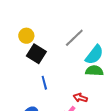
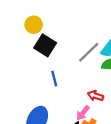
gray line: (74, 38) -> (89, 52), moved

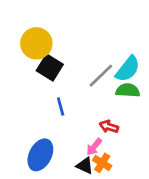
yellow circle: (34, 25) -> (36, 43), size x1.5

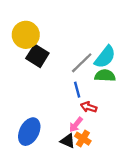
blue line: (61, 106) -> (77, 90), moved

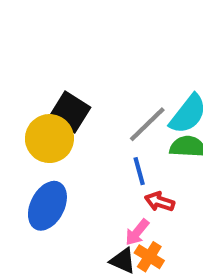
yellow circle: (26, 35) -> (49, 139), moved
blue ellipse: (29, 132) -> (47, 206), moved

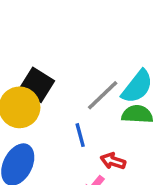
blue line: (139, 171) -> (80, 135), moved

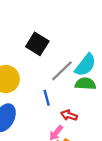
black square: (37, 85) -> (37, 44), moved

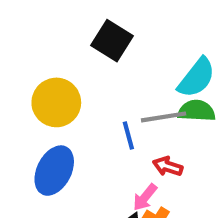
gray line: (62, 71) -> (164, 117), moved, turned 35

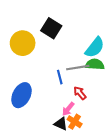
yellow circle: (56, 102) -> (23, 43), moved
red arrow: (168, 166) -> (80, 93), turned 32

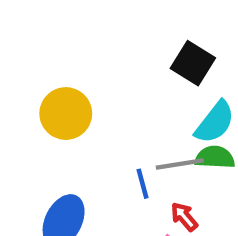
black square: (51, 28) -> (193, 63), moved

